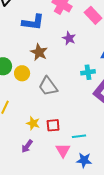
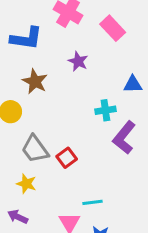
gray trapezoid: (48, 86) -> (35, 149), moved
red square: (53, 125) -> (67, 158), moved, turned -32
purple arrow: (27, 146) -> (18, 217), turned 80

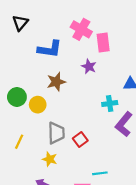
pink rectangle: (113, 28) -> (103, 42), moved, turned 36
brown star: (35, 81) -> (56, 82), turned 30
gray trapezoid: (35, 149) -> (56, 133), turned -145

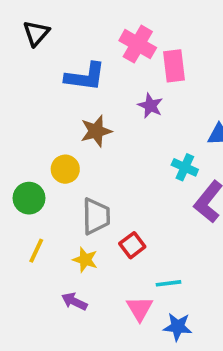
green circle: (17, 97) -> (29, 198), moved
cyan cross: (110, 104) -> (185, 167), turned 32
red square: (80, 140) -> (132, 245), moved
yellow line: (19, 142) -> (36, 251), moved

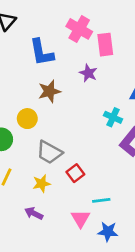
blue L-shape: (85, 77) -> (42, 52), turned 72
gray trapezoid: (96, 216) -> (49, 152), turned 120
yellow star: (85, 260) -> (42, 184), turned -30

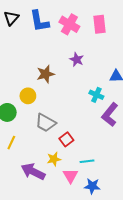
pink rectangle: (105, 45) -> (100, 24), moved
blue L-shape: (42, 52) -> (39, 21), moved
yellow star: (42, 184) -> (54, 159), moved
purple arrow: (34, 213) -> (33, 172), size x1.6

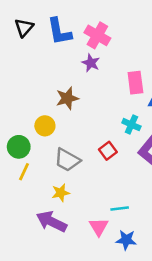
pink rectangle: (100, 24) -> (135, 83), moved
purple star: (77, 60) -> (91, 63), moved
red square: (66, 139) -> (108, 151), moved
yellow line: (11, 143) -> (24, 172), moved
yellow star: (54, 159) -> (61, 193), moved

